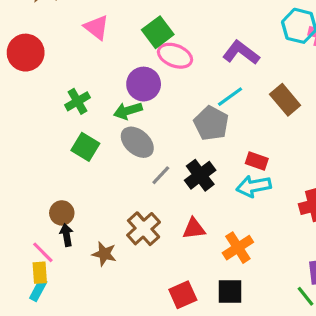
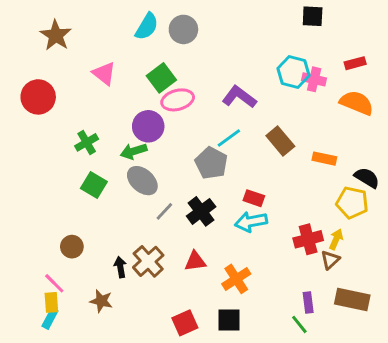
pink ellipse: (175, 56) -> (178, 100), turned -36
black arrow: (67, 235) -> (120, 267), moved
brown star: (104, 254) -> (101, 301), moved

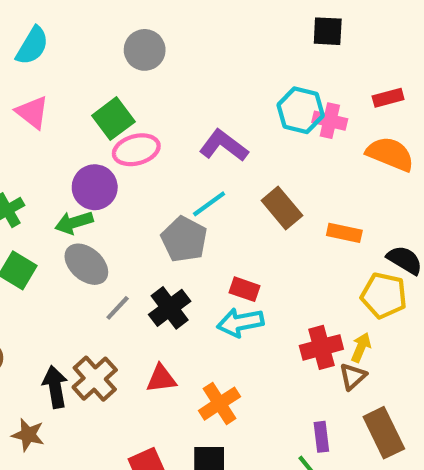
cyan semicircle: (147, 27) -> (32, 46), moved
black arrow: (120, 267) -> (55, 387), size x1.4
brown rectangle: (352, 299) -> (384, 433), turned 52

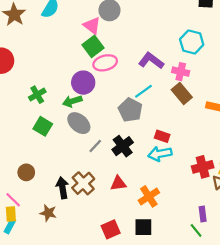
pink triangle: (32, 112) -> (92, 26), moved
pink cross: (330, 121) -> (181, 72), moved

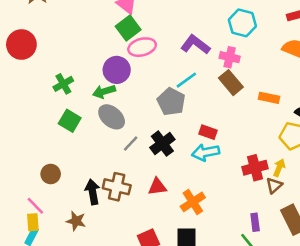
brown cross: (83, 183) -> (117, 187), turned -35

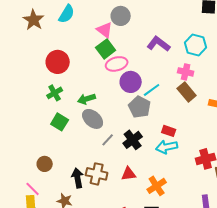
red circle: (21, 45) -> (58, 62), moved
purple L-shape: (195, 45) -> (159, 44), moved
purple circle: (117, 70) -> (131, 82), moved

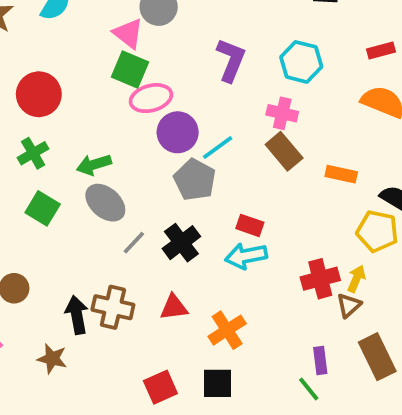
purple L-shape: (159, 44) -> (231, 60), turned 75
green square: (106, 49) -> (130, 70), turned -30

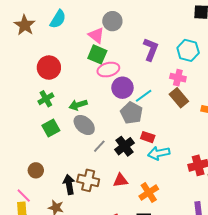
green square: (43, 208) -> (51, 128), turned 30
red rectangle: (250, 225) -> (148, 137), moved

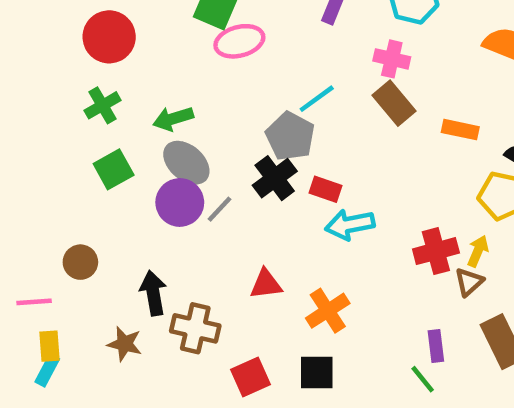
purple circle: (122, 88) -> (180, 202), moved
black cross: (125, 146) -> (275, 178), moved
brown cross: (88, 180) -> (195, 328), moved
pink line: (24, 196) -> (34, 302), moved, turned -49

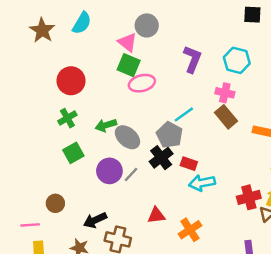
gray ellipse: (186, 163) -> (127, 137), moved
black arrow: (153, 293) -> (95, 220), turned -105

